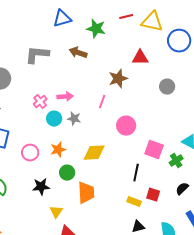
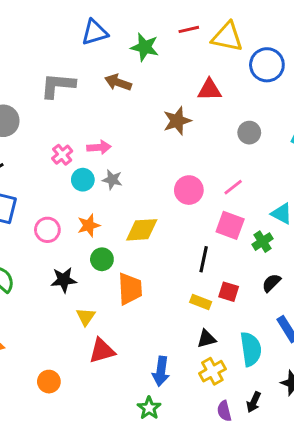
pink line: (102, 102) -> (233, 187), moved, turned 32

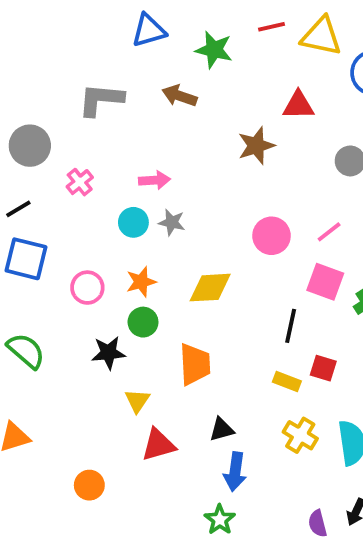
pink cross: (62, 155) -> (80, 182), moved
green circle: (102, 259) -> (143, 322), moved
black triangle: (207, 339) -> (222, 429), moved
yellow cross: (212, 371) -> (300, 435), moved, turned -30

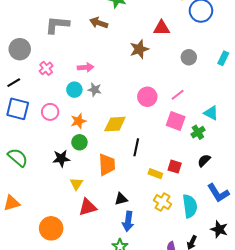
pink circle: (87, 288) -> (50, 112), moved
black line: (291, 326) -> (136, 147), moved
orange circle: (89, 485) -> (51, 228), size x1.5

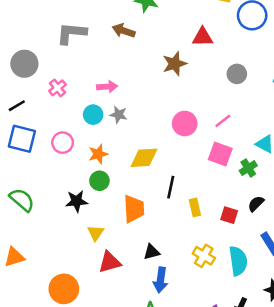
red square: (175, 167) -> (229, 215), moved
yellow rectangle: (155, 174) -> (195, 207), moved, turned 56

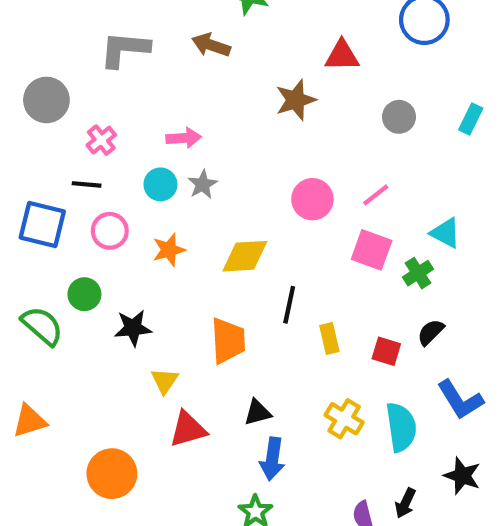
black line: (17, 106) -> (87, 184), moved, turned 36
gray star: (119, 115) -> (203, 184), turned 30
green circle: (99, 181) -> (84, 294), moved

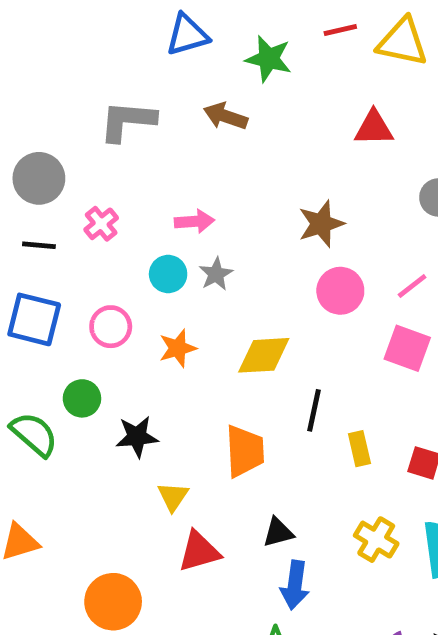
brown star: (296, 100) -> (321, 224), moved
black line: (87, 184) -> (39, 245), moved

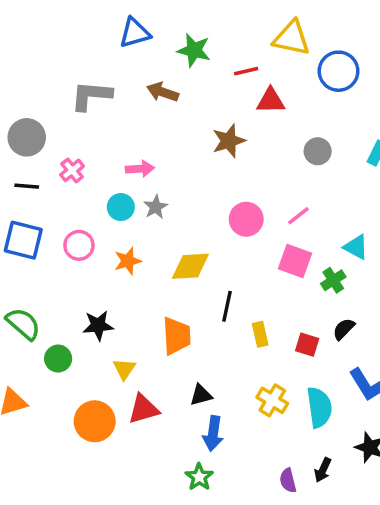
red line: (340, 30) -> (246, 71), moved
brown star: (321, 224) -> (229, 141), moved
green circle: (82, 398) -> (58, 359), moved
orange circle: (113, 602) -> (95, 421), moved

